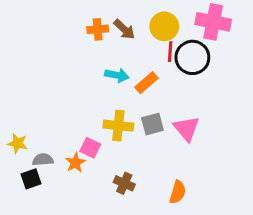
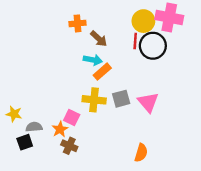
yellow circle: (164, 26) -> (143, 21), moved
brown arrow: (124, 29) -> (99, 39), moved
orange rectangle: (146, 83) -> (102, 72), moved
brown cross: (124, 183) -> (69, 146), moved

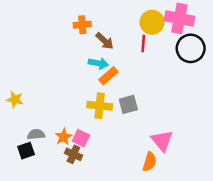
black circle: (153, 46) -> (191, 48), moved
pink triangle: (148, 102) -> (162, 141), moved
yellow star: (14, 114) -> (15, 99), moved
pink square: (72, 117) -> (81, 138), moved

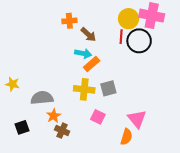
black circle: (191, 48) -> (139, 41), moved
gray semicircle: (36, 134) -> (42, 98), moved, size x1.5
pink square: (81, 138) -> (98, 117), moved

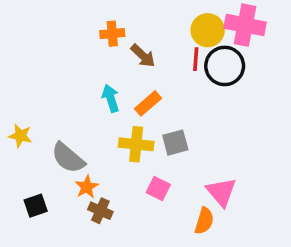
cyan arrow: (83, 54) -> (111, 98), moved, turned -119
gray semicircle: (42, 98) -> (68, 158), turned -135

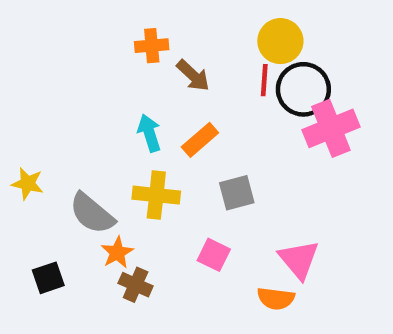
pink cross: (245, 25) -> (331, 128), moved, turned -33
yellow cross: (136, 144) -> (156, 195), moved
orange semicircle: (204, 221) -> (276, 298), turned 80

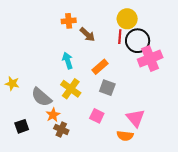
orange rectangle: (200, 140) -> (100, 67), moved
gray square: (237, 193) -> (107, 88), turned 35
yellow cross: (156, 195) -> (71, 89), turned 30

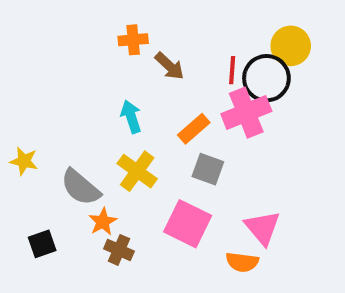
yellow circle: (127, 19) -> (291, 46), moved
pink cross: (150, 58) -> (246, 113), moved
pink square: (97, 116) -> (188, 224), size x1.6

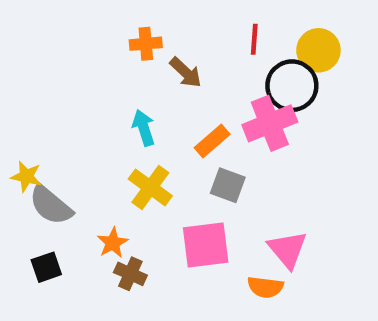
red line: (232, 70) -> (254, 39), moved
gray semicircle: (81, 187) -> (51, 205), moved
pink square: (188, 224) -> (206, 245), turned -33

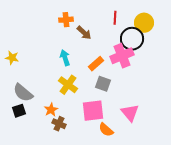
yellow star: (26, 176) -> (12, 58), moved
black square: (46, 267) -> (19, 111), moved
orange semicircle: (265, 287) -> (106, 130), moved, turned 35

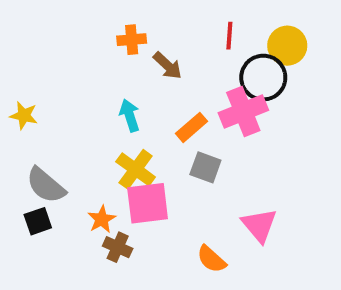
pink square: (93, 111) -> (148, 203), moved

